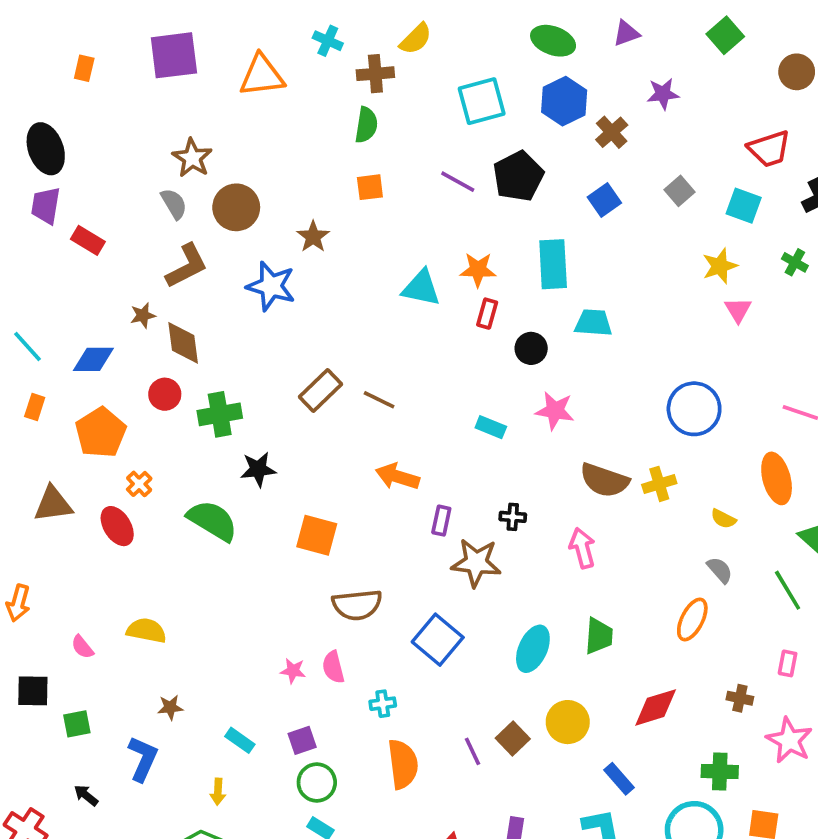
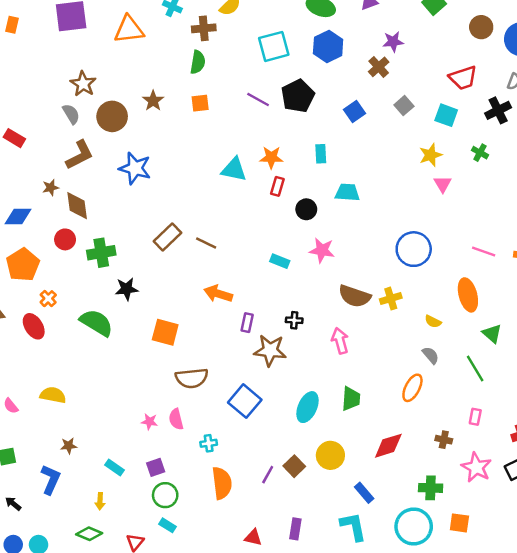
brown cross: (612, 132) -> (379, 67), moved
brown star: (313, 237) -> (153, 101), moved
cyan rectangle: (553, 264) -> (321, 154), size x0.6
purple line: (472, 751) -> (268, 475), turned 54

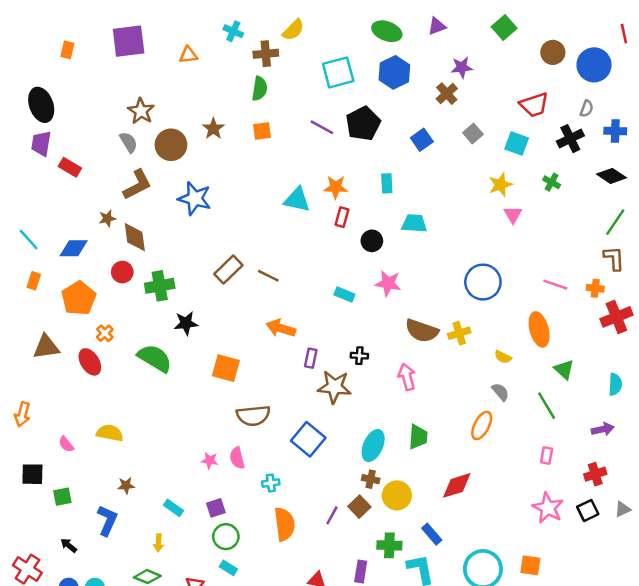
orange triangle: (129, 30) -> (188, 55), size x0.6
brown cross: (444, 440) -> (371, 479), moved
green cross: (431, 488) -> (389, 545), moved

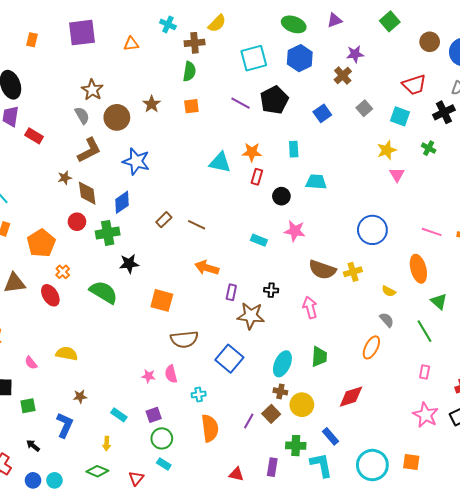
blue diamond: (74, 248) -> (122, 202), moved, turned -35
brown rectangle: (228, 270) -> (164, 220), size x0.7

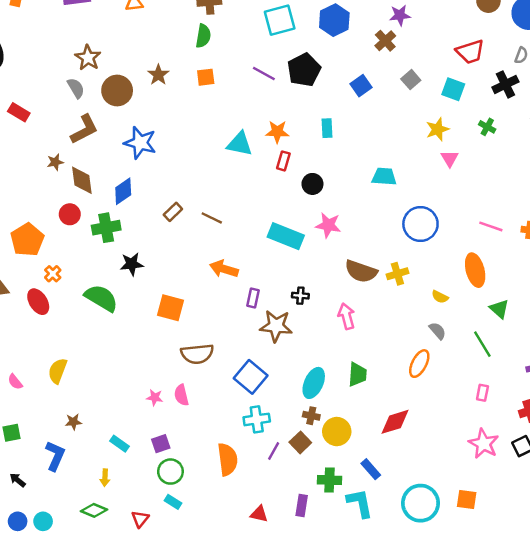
cyan trapezoid: (316, 182) -> (384, 177), moved
cyan rectangle: (259, 240) -> (286, 236), size x1.8
yellow semicircle: (67, 354) -> (58, 371), turned -80
cyan cross: (199, 394) -> (257, 419), moved, size x1.5

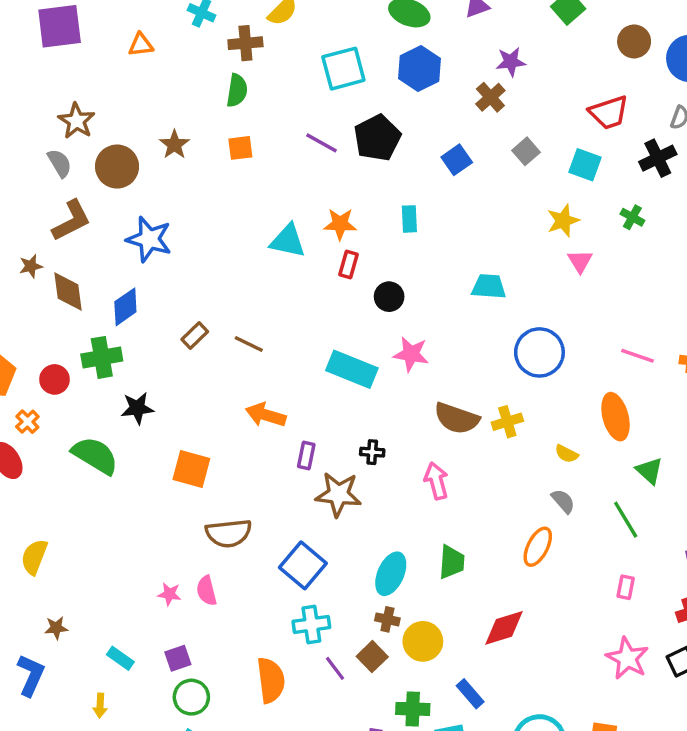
red circle: (70, 214) -> (54, 379), moved
purple line: (274, 451) -> (335, 668), turned -66

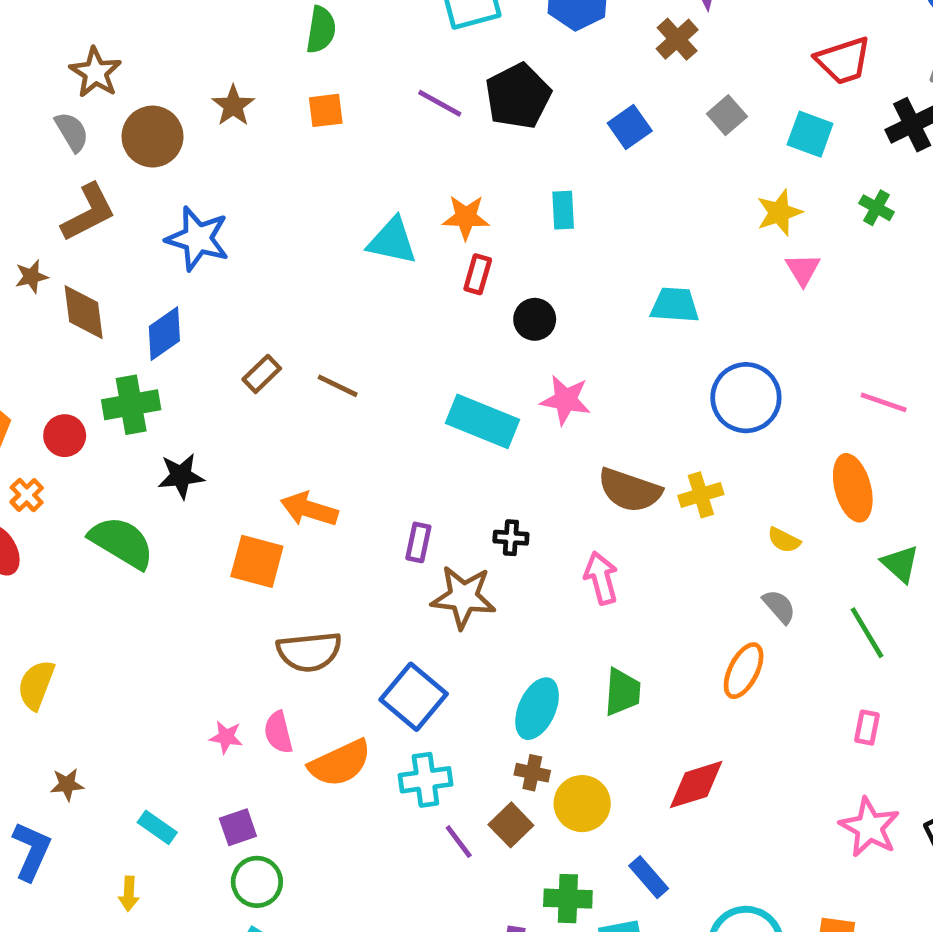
orange arrow: (266, 415) -> (309, 509), moved
orange semicircle: (271, 680) -> (340, 763), moved, turned 72

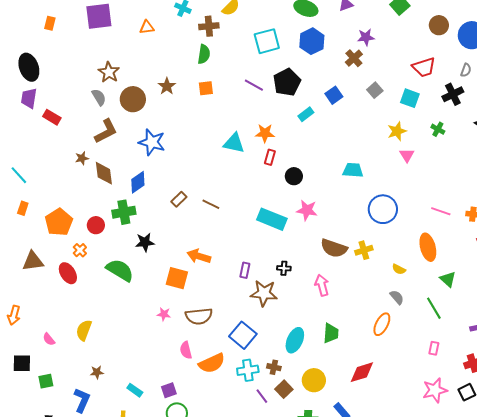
cyan rectangle: (563, 210) -> (306, 114), moved, turned 56
pink star: (226, 737) -> (164, 314), moved
brown cross: (532, 773) -> (274, 367), moved
pink star: (869, 827) -> (435, 390), turned 30

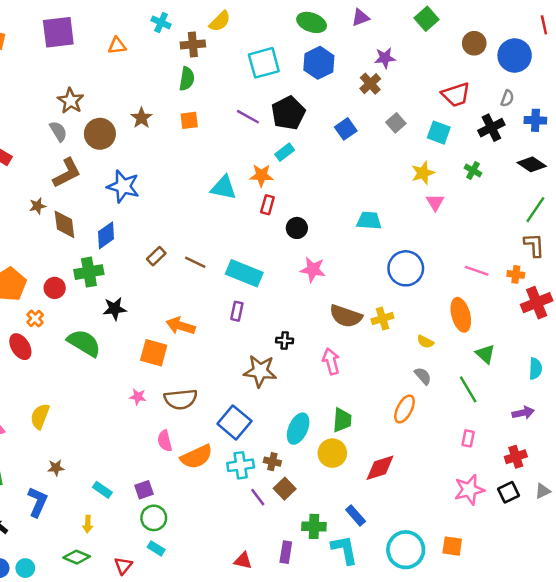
cyan rectangle: (306, 114) -> (285, 152), moved
cyan rectangle: (272, 219) -> (244, 273), moved
purple rectangle: (245, 270) -> (237, 311), moved
yellow circle: (314, 380) -> (332, 453), moved

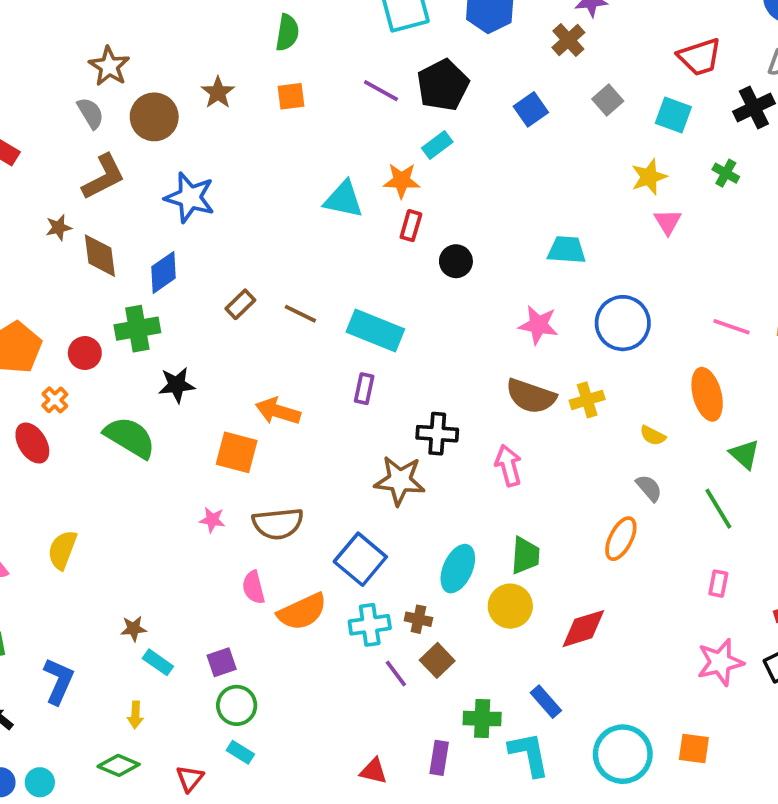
pink star: (313, 270) -> (538, 325), moved
black cross: (285, 341) -> (437, 434), size x1.5
brown star: (56, 468) -> (134, 629), moved

